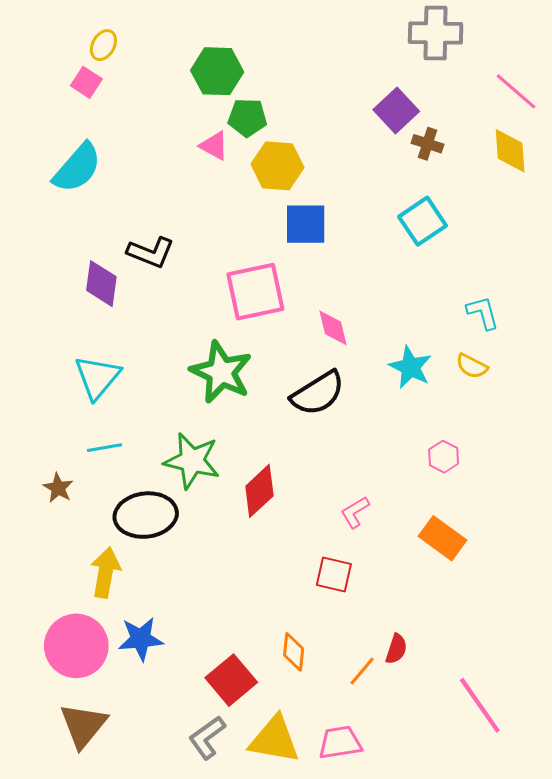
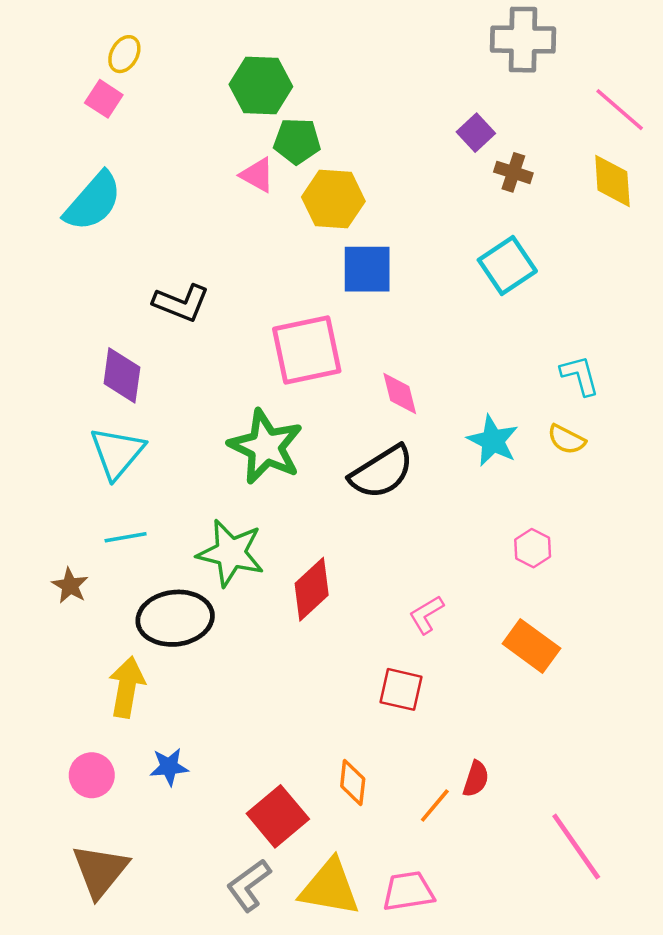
purple square: (396, 110) -> (476, 133), size x0.7
purple diamond: (101, 284) -> (122, 375), moved
blue star: (141, 639) -> (169, 767), size x0.7
pink circle: (76, 646) -> (92, 775), size x0.6

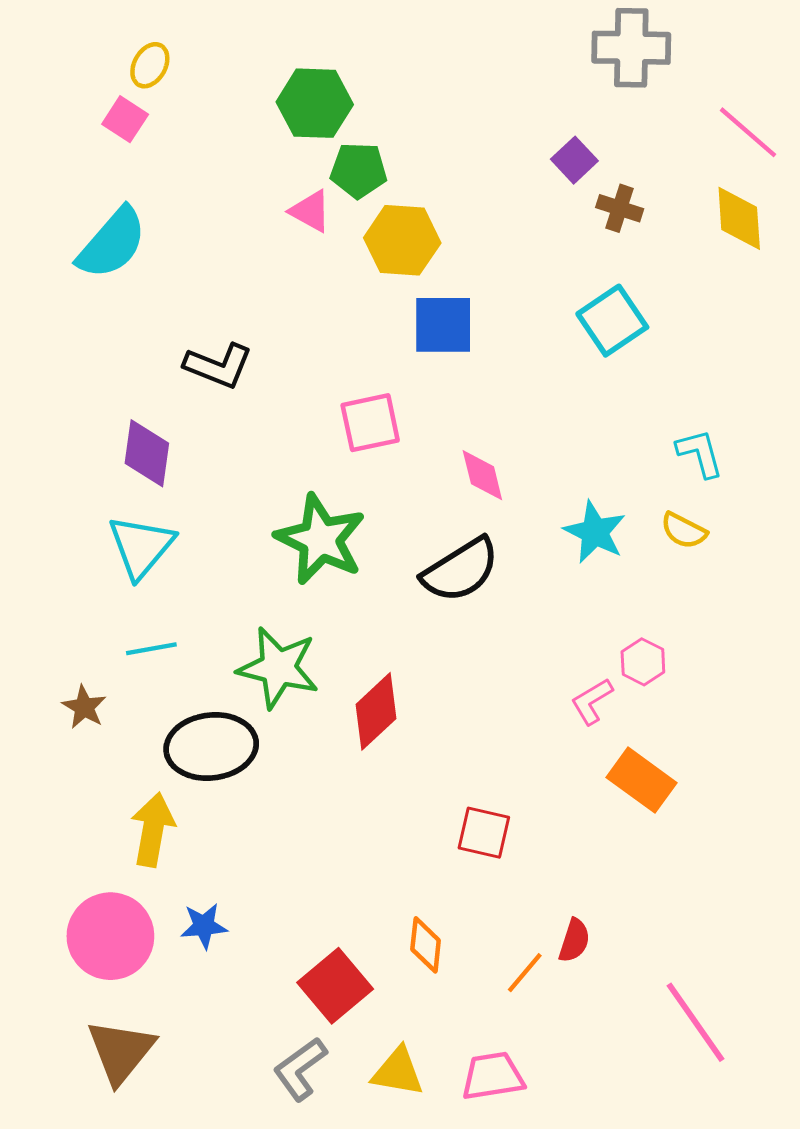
pink square: (307, 350) -> (370, 423), size x0.7
pink L-shape: (426, 615) -> (592, 701), moved
pink circle: (92, 775) -> (110, 936), size x1.6
yellow triangle: (330, 888) -> (398, 1072), size x0.7

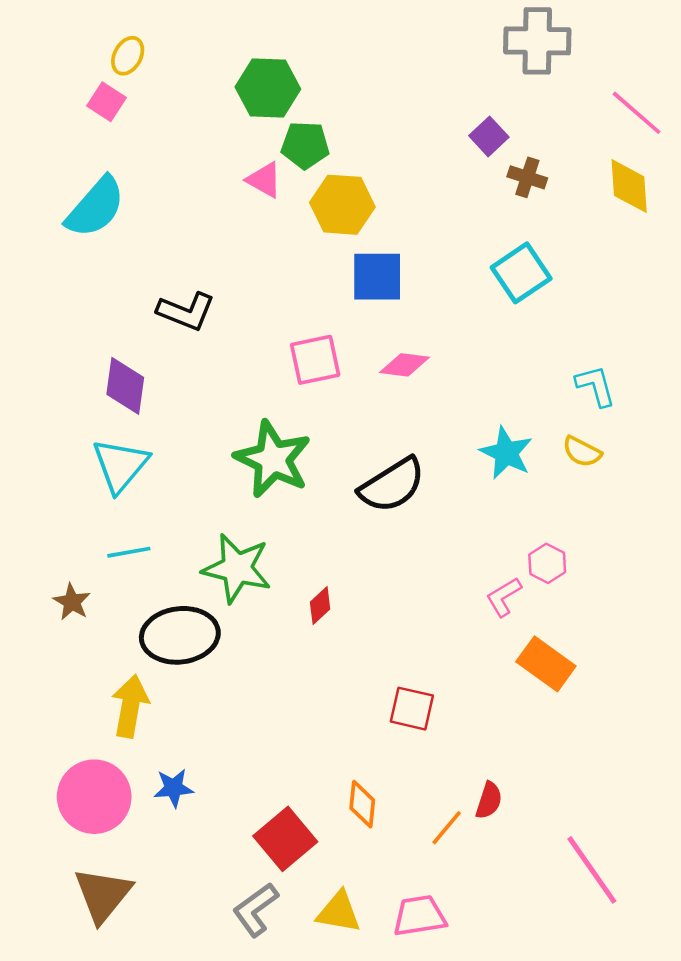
pink diamond: (482, 475) -> (404, 365), moved, turned -69
red diamond: (376, 711) -> (320, 606), size x0.6

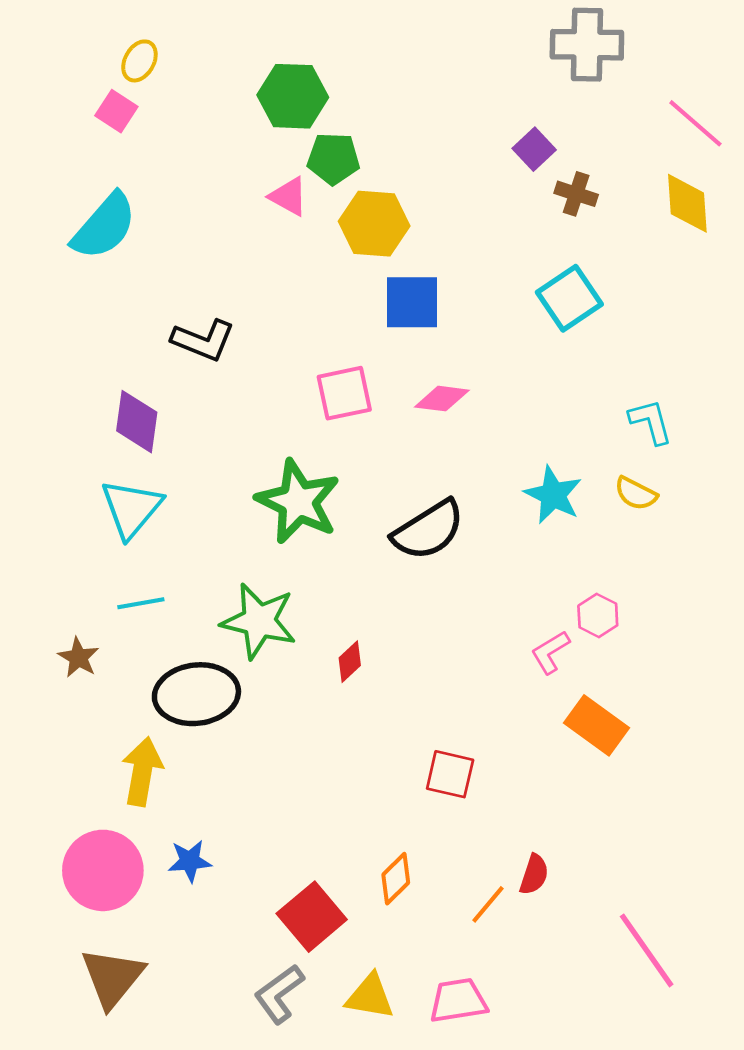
orange diamond: (362, 804) -> (396, 879), turned 39

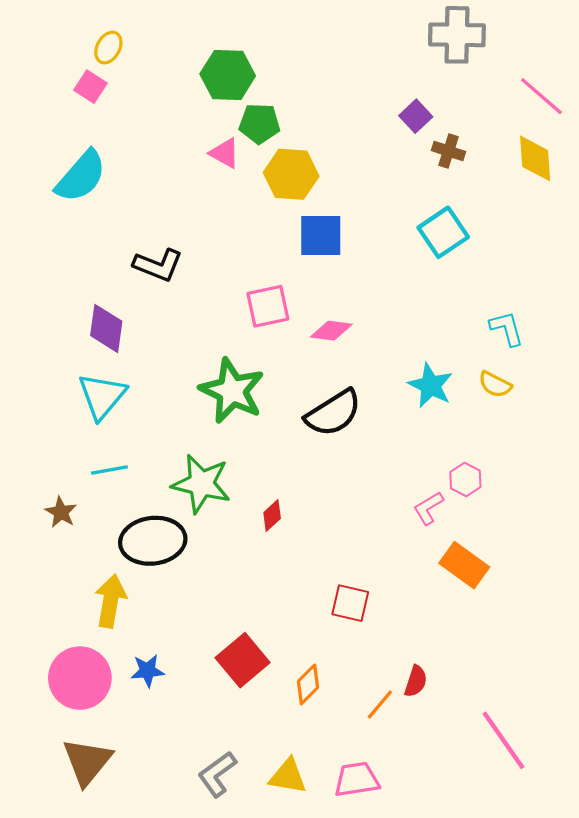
pink diamond: (442, 399) -> (331, 331), moved
red square: (312, 917) -> (243, 660), moved

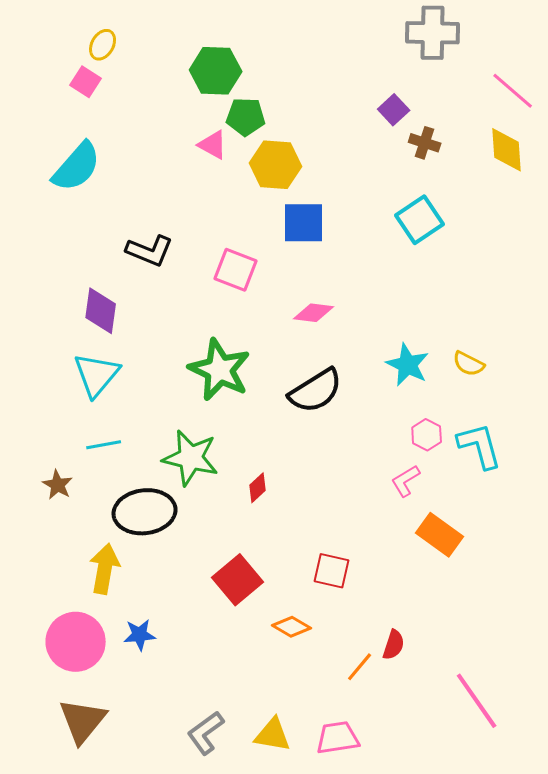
pink square: (268, 306) -> (236, 270), moved, turned 33
cyan L-shape: (507, 328) -> (480, 446), moved, size x1.4
pink hexagon: (465, 480) -> (427, 435), moved
red square: (243, 660) -> (238, 580), moved
orange diamond: (308, 684) -> (292, 627), moved, turned 75

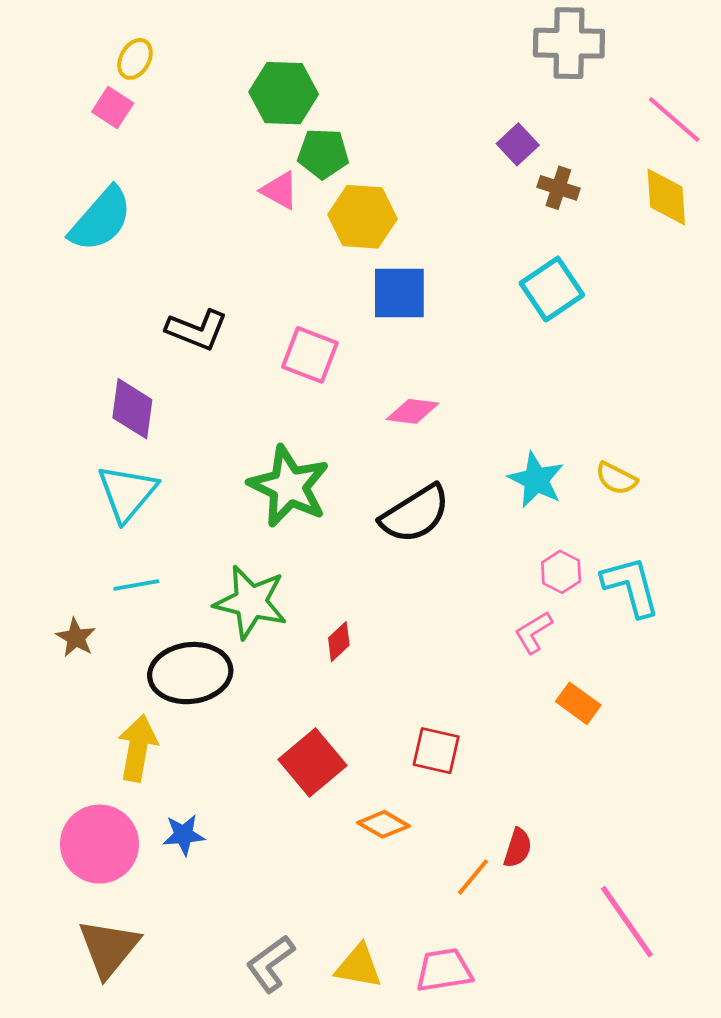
orange rectangle: (440, 535) -> (578, 703), size x0.7

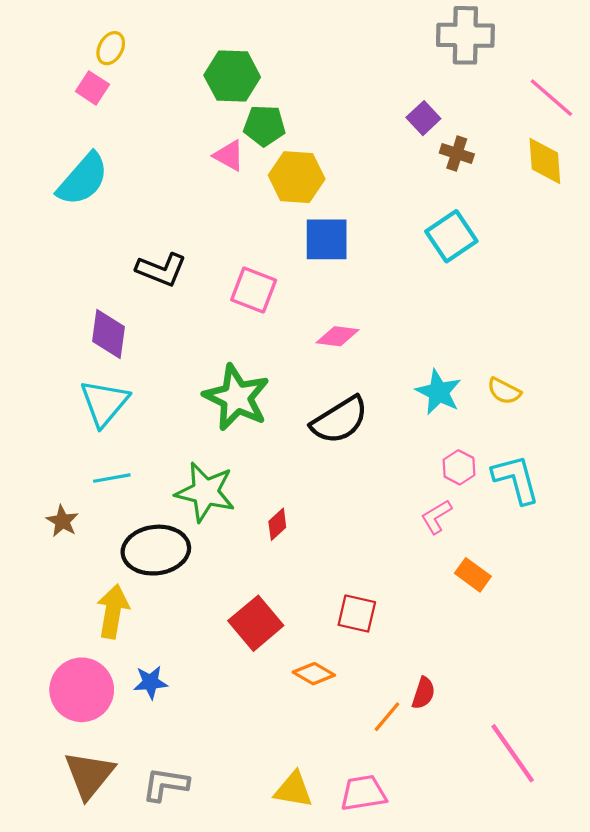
gray L-shape: (270, 964) -> (166, 784), moved, turned 45

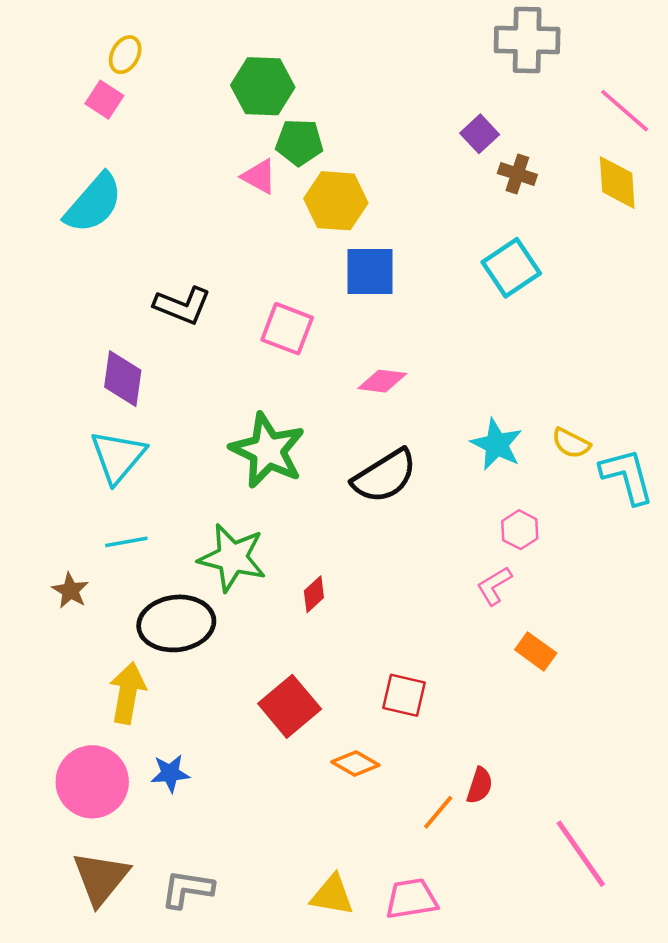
cyan L-shape: (516, 479) -> (627, 476), moved

